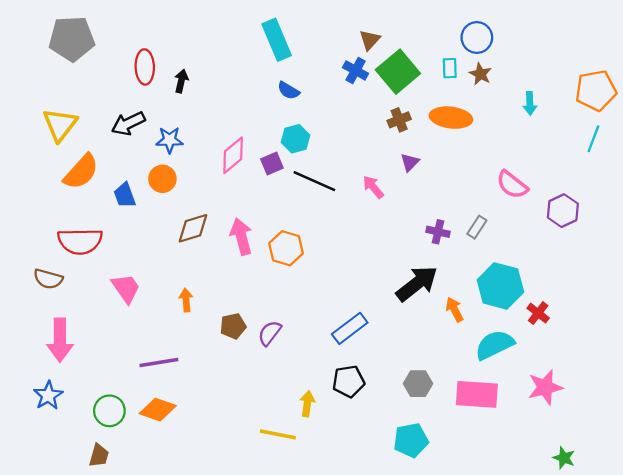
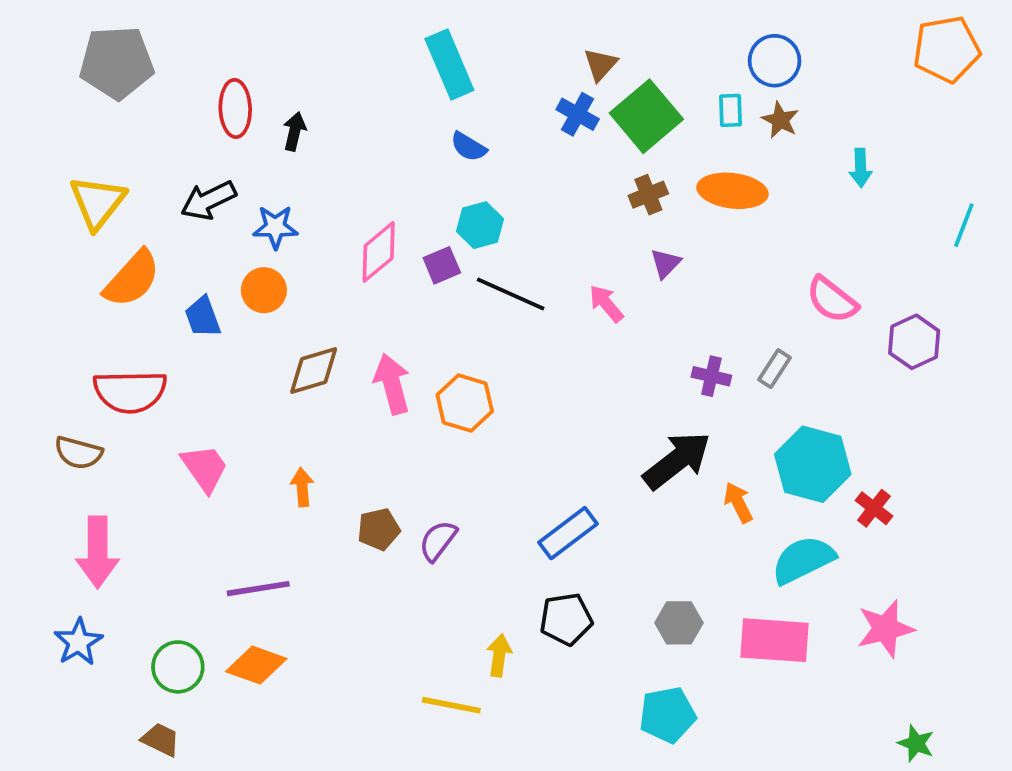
orange pentagon: (596, 90) -> (947, 49), moved
brown trapezoid: (99, 456) -> (161, 740), turned -80

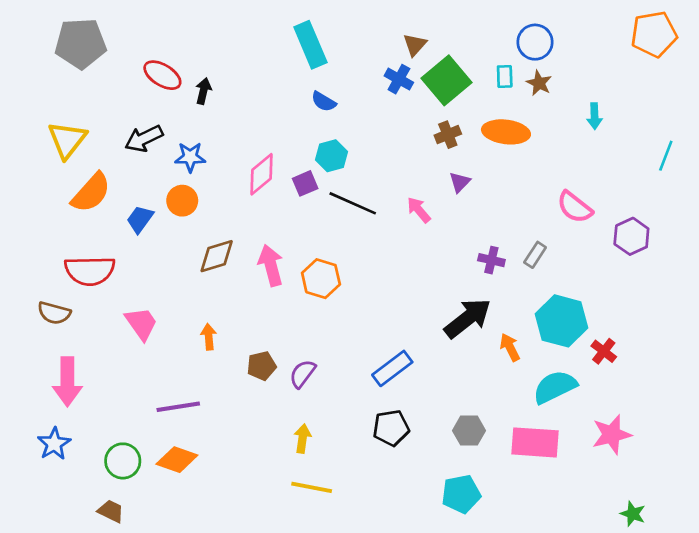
red ellipse: (235, 109) -> (162, 75), turned -57
blue trapezoid: (203, 317) -> (140, 219), turned 56
yellow arrow: (499, 655) -> (302, 438), moved

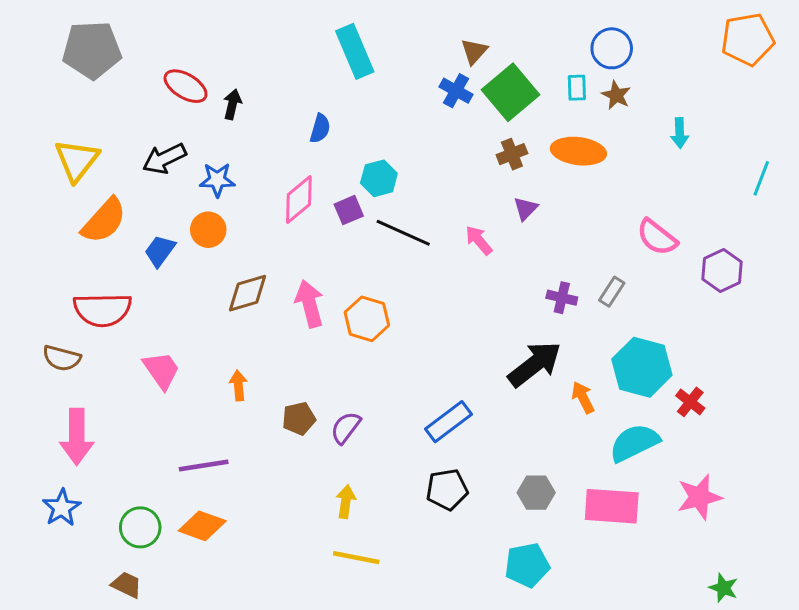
blue semicircle: (324, 102) -> (320, 128), moved, turned -105

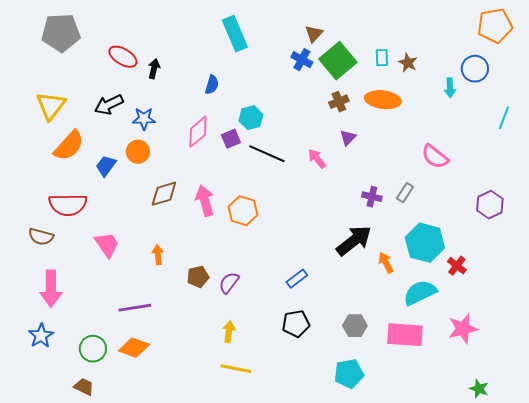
blue circle: (612, 48) -> (475, 69), moved
purple hexagon: (722, 270) -> (490, 205), moved
blue rectangle: (448, 422) -> (297, 279), size x0.7

